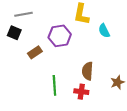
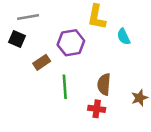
green line: (54, 85) -> (65, 87), moved

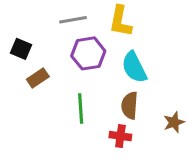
gray line: (28, 17) -> (73, 20), moved
cyan semicircle: (124, 37) -> (134, 67), moved, size x1.5
brown rectangle: (42, 62) -> (38, 78), moved

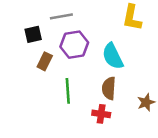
yellow L-shape: (120, 21) -> (132, 18), moved
black square: (21, 49) -> (33, 34), moved, turned -36
brown rectangle: (38, 78) -> (45, 61), moved, turned -30

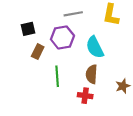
gray line: (61, 16) -> (73, 14), moved

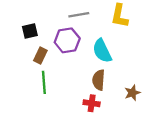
green line: (57, 76) -> (44, 82), moved

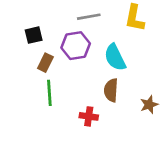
red cross: (92, 103) -> (89, 116), moved

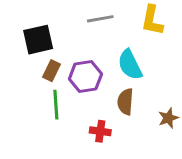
black square: (34, 35) -> (38, 40), size x1.5
purple hexagon: (76, 46) -> (85, 77), moved

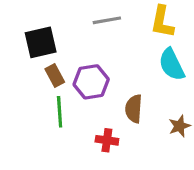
cyan semicircle: (130, 65) -> (172, 64), moved
brown rectangle: (51, 71) -> (55, 76), turned -54

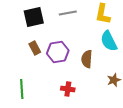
black square: (41, 42) -> (34, 17), moved
brown semicircle: (134, 109) -> (87, 59), moved
green line: (60, 112) -> (22, 89), moved

